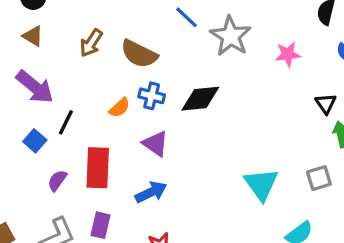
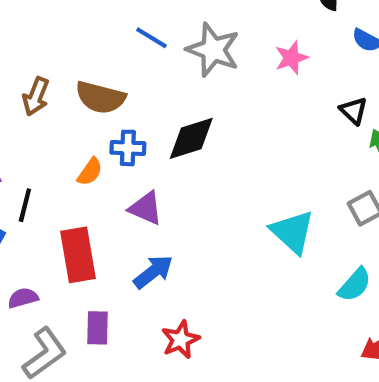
purple semicircle: (57, 180) -> (23, 298), moved, turned 50

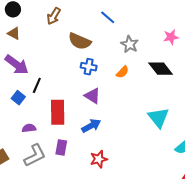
gray star: (213, 50) -> (130, 44), moved, size x0.7
brown arrow: (36, 96) -> (54, 16), moved
black diamond: (191, 138) -> (161, 69), moved, turned 60
orange semicircle: (90, 172) -> (122, 72), moved

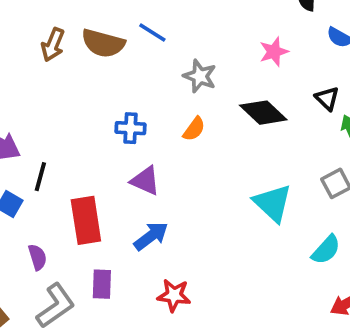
brown semicircle: (80, 41) -> (103, 43), moved
purple semicircle: (29, 128) -> (37, 257), turned 88
red star: (99, 159) -> (174, 295), turned 30

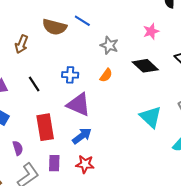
brown arrow: (53, 45) -> (21, 44), moved
black line: (40, 177) -> (34, 84), moved, turned -49
purple triangle: (145, 181) -> (79, 105), size x1.4
red star: (174, 295) -> (85, 164), moved

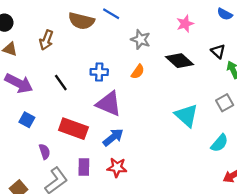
red rectangle: (45, 127) -> (73, 129), turned -60

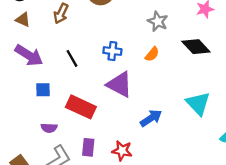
blue square: (27, 120) -> (43, 90), moved, turned -35
blue arrow: (113, 137) -> (151, 118), moved
purple semicircle: (45, 152) -> (49, 128), turned 105

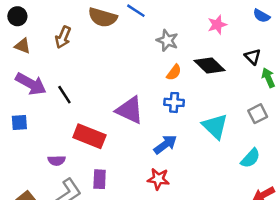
blue cross: (112, 51) -> (174, 102), moved
orange semicircle: (152, 54) -> (174, 72), moved
black line: (72, 58) -> (64, 95), moved
blue square: (43, 90) -> (19, 122), moved
red star: (122, 151) -> (158, 179), moved

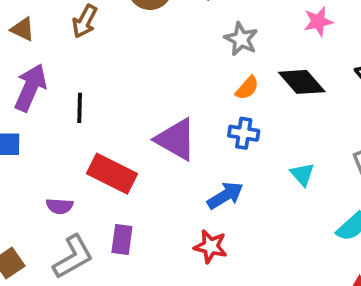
purple arrow: (31, 84) -> (30, 88), turned -100
black line: (64, 95) -> (80, 108), turned 30
cyan triangle: (215, 126) -> (302, 174), size x0.6

